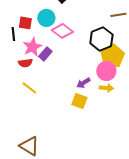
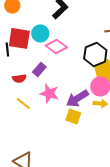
red square: (25, 23) -> (19, 38), size x1.6
pink star: (32, 47) -> (49, 93), moved, turned -30
purple arrow: (83, 83) -> (77, 98), size x1.6

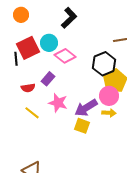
red square: (19, 38) -> (28, 48), turned -35

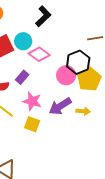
pink circle: (109, 96) -> (66, 75), moved
yellow square: (82, 126) -> (32, 124), moved

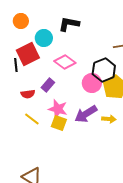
black L-shape: (43, 16) -> (69, 24), turned -125
cyan circle: (23, 41) -> (44, 38), moved
yellow square: (32, 124) -> (59, 123), moved

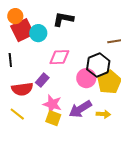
red square: (28, 54) -> (22, 30), moved
pink diamond: (65, 62) -> (59, 57), turned -40
red semicircle: (28, 94) -> (22, 89), size x1.5
yellow line: (32, 119) -> (17, 114), moved

